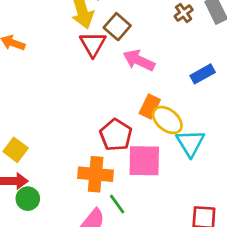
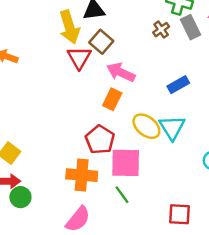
orange rectangle: (150, 106) -> (112, 99), moved
cyan triangle: (190, 143) -> (172, 127), moved
green line: (117, 204) -> (122, 195), moved

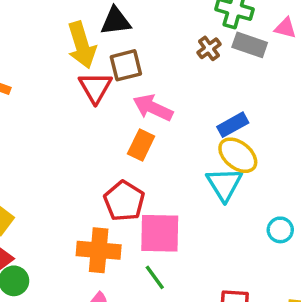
gray rectangle: (190, 27) -> (250, 45), turned -45
brown square: (101, 42) -> (126, 65), turned 35
yellow ellipse: (146, 126) -> (238, 155), moved

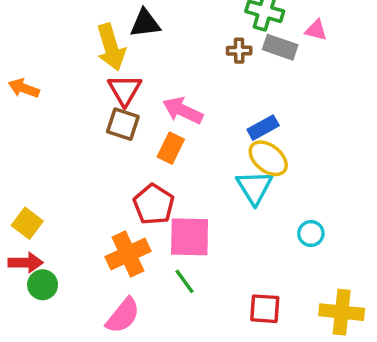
brown cross: (209, 48) -> (239, 51), turned 35
brown square: (126, 65) -> (123, 124), moved, turned 32
orange cross: (99, 250) -> (128, 254), turned -30

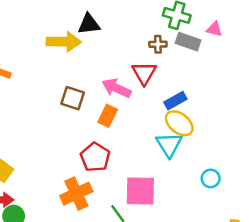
yellow arrow: (111, 47) -> (64, 42), turned -72
red triangle: (125, 90) -> (144, 73), moved
pink square: (190, 237) -> (140, 191), moved

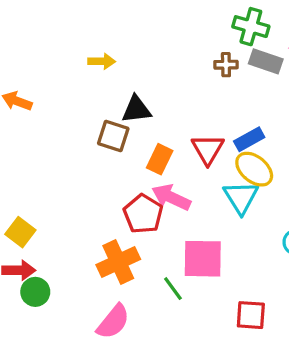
black triangle: (89, 24) -> (136, 109), moved
yellow arrow: (64, 42) -> (102, 61), size x0.6
red triangle: (144, 73) -> (208, 149), moved
pink arrow: (116, 88) -> (171, 197), moved

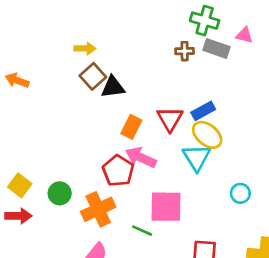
brown square: (113, 136) -> (93, 76), moved, turned 30
green line: (173, 289) -> (142, 231), turned -30
green circle: (35, 292) -> (60, 193), moved

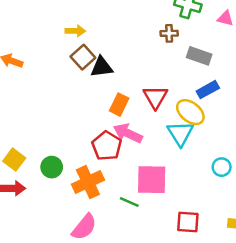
gray rectangle: (216, 48) -> (199, 56), moved
blue rectangle: (203, 111) -> (208, 90), moved

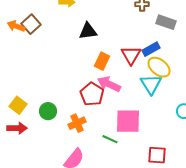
brown square: (83, 57) -> (31, 24), moved
blue rectangle: (208, 90) -> (151, 49), moved
orange cross: (88, 182) -> (77, 123), size x0.7

